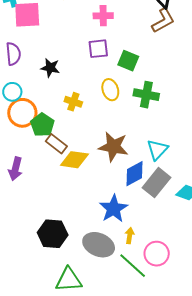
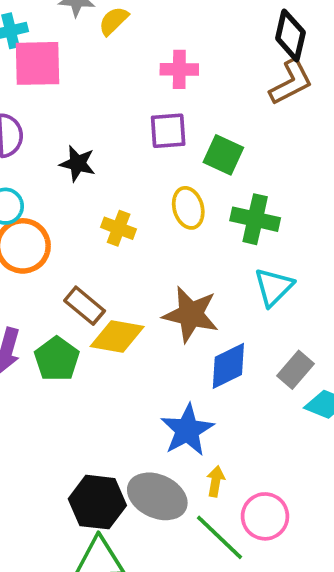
green pentagon: (42, 125) -> (57, 359), moved
cyan triangle: (157, 150) -> (274, 287), moved
gray rectangle: (156, 183) -> (295, 370), moved, size x0.7
black hexagon: (53, 234) -> (97, 502), moved

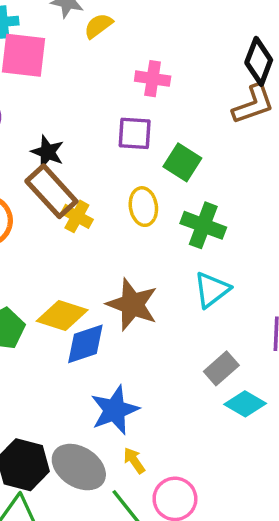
brown rectangle: (85, 306) -> (51, 191), moved, size x1.4
blue diamond: (228, 366) -> (85, 344), moved
yellow arrow: (216, 481) -> (134, 461), turned -52

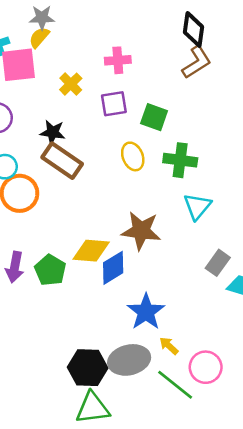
yellow semicircle: (98, 26) -> (39, 37), moved
yellow cross: (77, 216) -> (71, 84), moved, turned 30
gray ellipse: (79, 467) -> (129, 360), turned -33

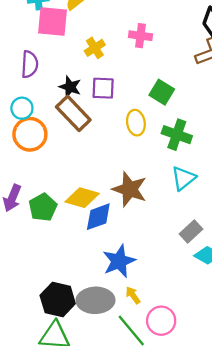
purple square: (114, 104) -> (103, 88), moved

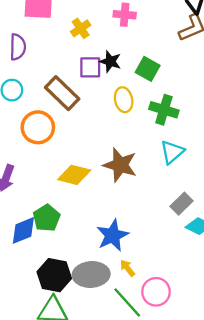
black star: (70, 87) -> (110, 61), moved
orange circle: (30, 134) -> (38, 127), moved
green pentagon: (43, 207) -> (47, 218), moved
blue diamond: (98, 217) -> (23, 230), moved

